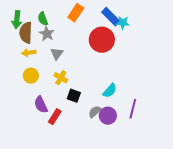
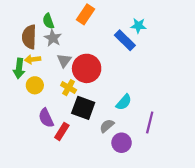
blue rectangle: (111, 17) -> (125, 40), moved
green arrow: (17, 20) -> (19, 68), moved
red circle: (102, 40) -> (87, 68), moved
black square: (74, 96) -> (83, 108), size x1.5
purple circle: (108, 116) -> (122, 143), moved

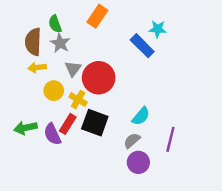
green arrow: (19, 68) -> (26, 128), moved, turned 72
yellow circle: (35, 85) -> (54, 91), moved
gray semicircle: (107, 126) -> (132, 141), moved
red rectangle: (62, 131) -> (68, 124), moved

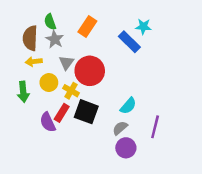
orange rectangle: (97, 16) -> (87, 27), moved
green arrow: (26, 128) -> (23, 92), moved, turned -84

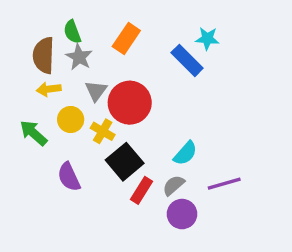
green arrow: (23, 92) -> (33, 133), turned 138
black square: (86, 112) -> (125, 162), turned 30
red rectangle: (62, 113) -> (141, 190), moved
purple line: (155, 127) -> (224, 184), turned 60

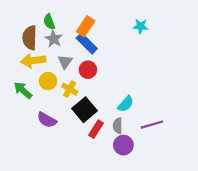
blue rectangle: (187, 60) -> (87, 43), moved
yellow arrow: (49, 89) -> (33, 61), size x1.5
red circle: (130, 103) -> (88, 70), size x0.6
purple semicircle: (69, 177) -> (47, 120), turned -36
gray semicircle: (174, 185) -> (118, 126), turned -49

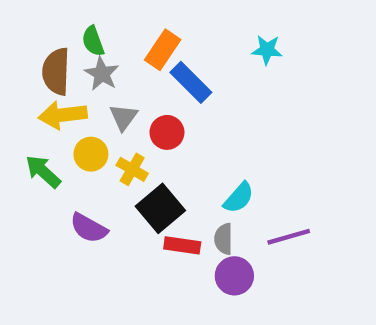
blue rectangle: (87, 43) -> (191, 82), moved
red rectangle: (96, 129) -> (182, 245), turned 66

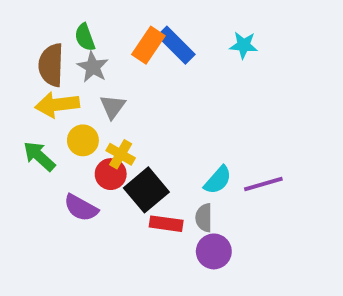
blue rectangle: (191, 82) -> (176, 45), moved
red circle: (167, 132) -> (111, 174), moved
purple line: (289, 237) -> (263, 184), moved

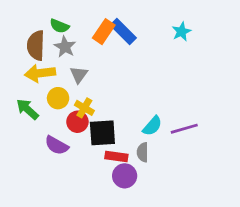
green semicircle: (85, 37) -> (59, 26), turned -48
cyan star: (244, 45) -> (181, 32), moved, turned -30
black square: (146, 190) -> (102, 133), turned 36
purple circle: (214, 251) -> (125, 176), moved

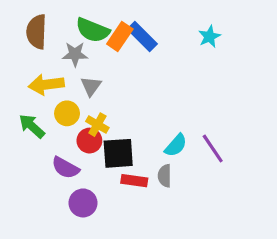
green semicircle: (59, 26) -> (93, 30), moved, size x1.5
brown semicircle: (36, 45) -> (37, 32), moved
gray star: (65, 47) -> (75, 54), turned -30
purple line: (184, 129) -> (213, 149), turned 72
purple circle: (125, 176) -> (83, 203), moved

